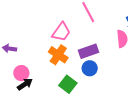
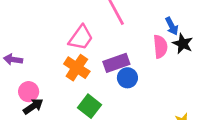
blue circle: (90, 68) -> (127, 78), moved

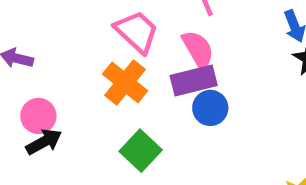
pink trapezoid: (81, 38) -> (137, 32), turned -88
pink semicircle: (160, 47) -> (198, 49), moved, turned -30

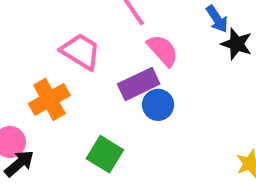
pink semicircle: (198, 49) -> (163, 50), moved
orange cross: (125, 82) -> (49, 99), moved, turned 33

